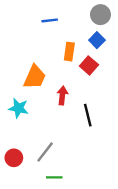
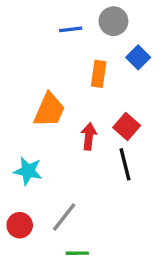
gray circle: (100, 15) -> (113, 21), moved
red square: (89, 65) -> (127, 126), moved
cyan star: (18, 108) -> (28, 171), moved

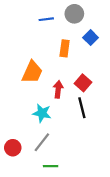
cyan star: (28, 171) -> (42, 113), moved

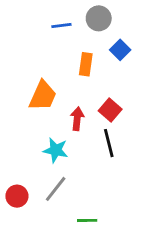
green line: (51, 166) -> (87, 220), moved

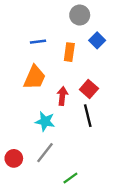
blue line: (61, 26) -> (38, 42), moved
green line: (87, 220) -> (70, 178), turned -35

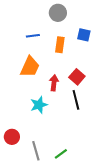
gray circle: (80, 15) -> (58, 13), moved
blue square: (97, 40) -> (84, 35), turned -32
cyan star: (45, 121) -> (39, 105), turned -30
gray line: (45, 153) -> (36, 151), moved, turned -54

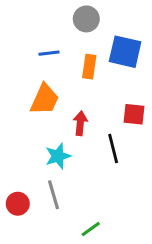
blue square: (84, 35) -> (125, 52), size x1.6
red square: (77, 77) -> (134, 114), moved, turned -35
gray line: (36, 151) -> (53, 195), moved

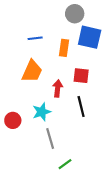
gray circle: (86, 19) -> (75, 14), moved
red square: (134, 114) -> (81, 76), moved
gray line: (53, 195) -> (50, 139), moved
red circle: (18, 204) -> (13, 120), moved

